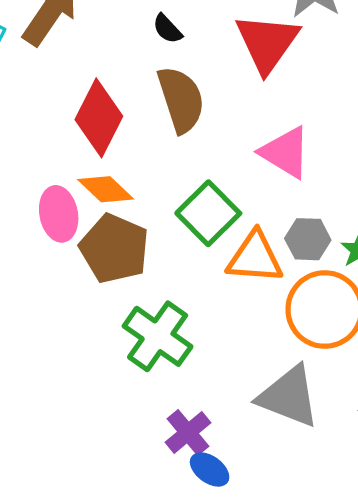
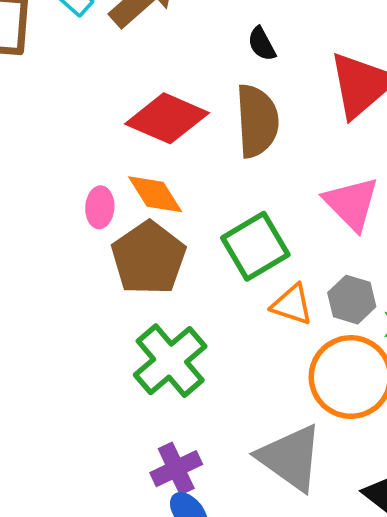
red diamond: (99, 118) -> (167, 118), turned 72
pink ellipse: (59, 214) -> (100, 207), size x0.7
orange triangle: (255, 258) -> (292, 305), size x0.7

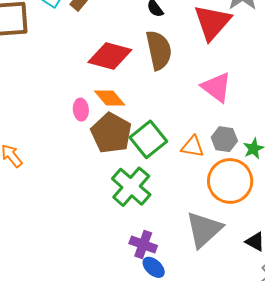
green square: (255, 246) -> (148, 139), moved
gray triangle: (290, 458) -> (204, 229), turned 51
purple cross: (176, 469) -> (143, 244), turned -36

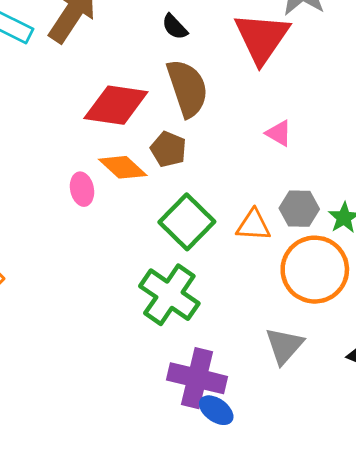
pink triangle: (216, 87) -> (279, 133), size x0.6
brown pentagon: (111, 133) -> (168, 149), moved, size x0.6
gray triangle: (204, 229) -> (284, 346), size x0.7
purple cross: (143, 244) -> (197, 378), size x1.4

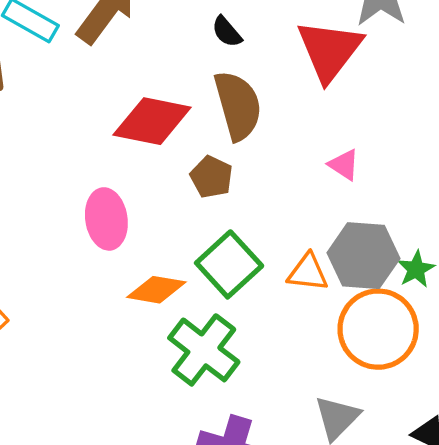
orange diamond: (123, 167) -> (156, 290), moved, turned -36
pink ellipse: (82, 189) -> (106, 219), size x1.5
gray hexagon: (299, 209) -> (363, 256), size x1.5

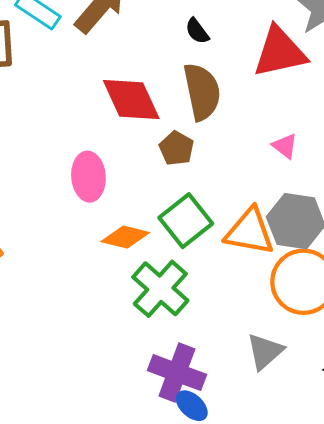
red triangle: (329, 50) -> (280, 52), turned 36
red diamond: (152, 121) -> (131, 100), turned 50
orange triangle: (308, 272) -> (249, 232), size x1.5

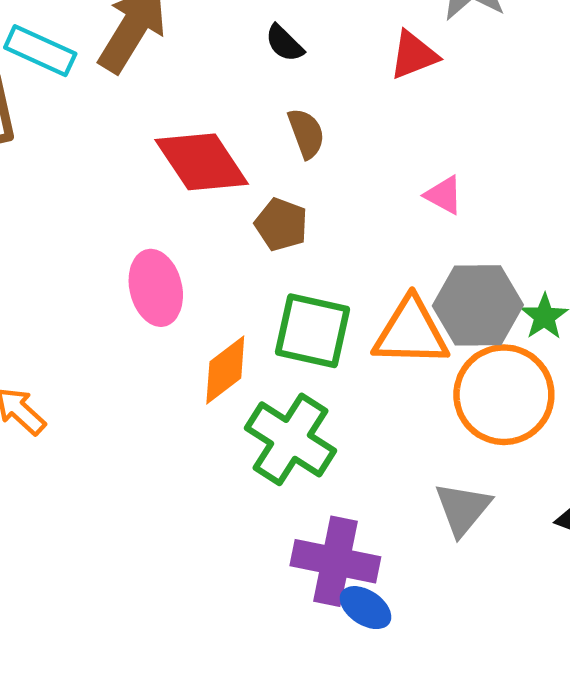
red triangle: (280, 52) -> (414, 55), size x0.6
brown semicircle: (202, 92) -> (306, 133), size x0.6
green square: (186, 221) -> (312, 331), turned -30
orange diamond: (125, 237) -> (225, 370), turned -42

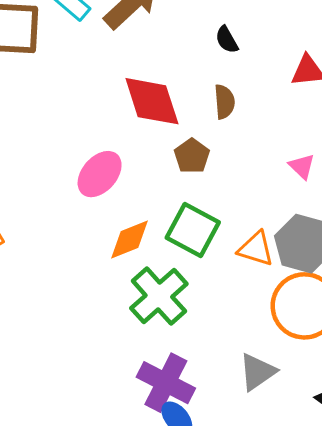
pink ellipse: (156, 288) -> (100, 174), turned 39
orange triangle: (411, 332) -> (256, 249), size x0.7

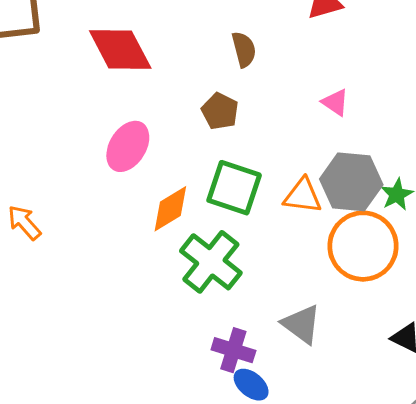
red diamond: (152, 101) -> (120, 49), moved
gray triangle: (257, 372) -> (301, 324), moved, turned -39
purple cross: (166, 383) -> (233, 350), size x0.7

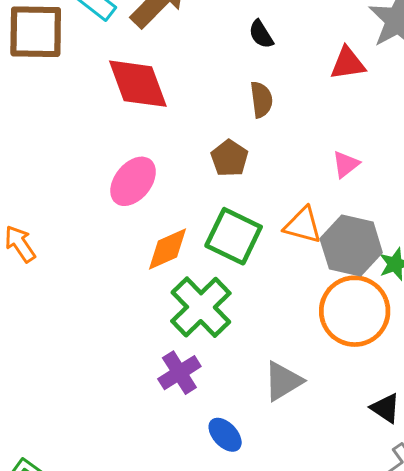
pink triangle: (335, 102) -> (346, 164), turned 40
orange triangle: (303, 196) -> (303, 225), moved
gray triangle: (301, 324) -> (283, 381), turned 45
purple cross: (233, 350) -> (179, 373), moved, turned 33

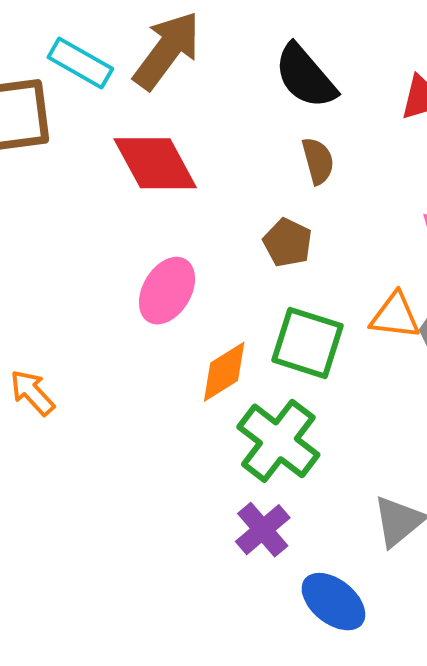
black semicircle: (261, 34) -> (305, 76), size x1.8
blue ellipse: (225, 435) -> (333, 602), size x1.4

